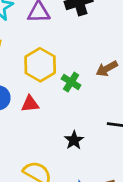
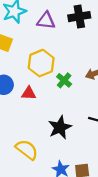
black star: (74, 140) -> (60, 127), size x1.5

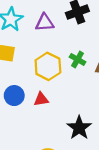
green cross: (64, 80) -> (78, 59), moved

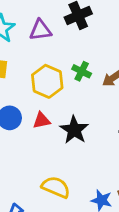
black star: (79, 128) -> (74, 130), moved

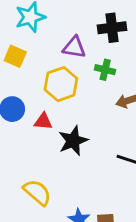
purple triangle: (40, 30) -> (74, 47), moved
green cross: (82, 71) -> (105, 70), moved, turned -30

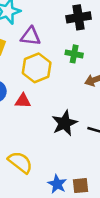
purple triangle: (74, 47) -> (31, 36), moved
black star: (73, 141) -> (65, 123), moved

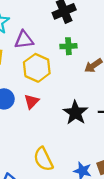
red triangle: (23, 101) -> (32, 102), turned -35
yellow semicircle: (20, 162) -> (43, 159), turned -140

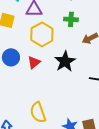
black star: (75, 113) -> (65, 61), moved

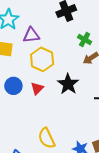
green cross: (71, 19) -> (85, 40), moved, turned 32

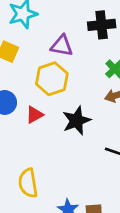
purple triangle: (31, 35) -> (62, 46), moved

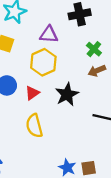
yellow semicircle: (28, 183) -> (34, 126), moved

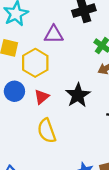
yellow hexagon: (43, 62) -> (35, 63), moved

